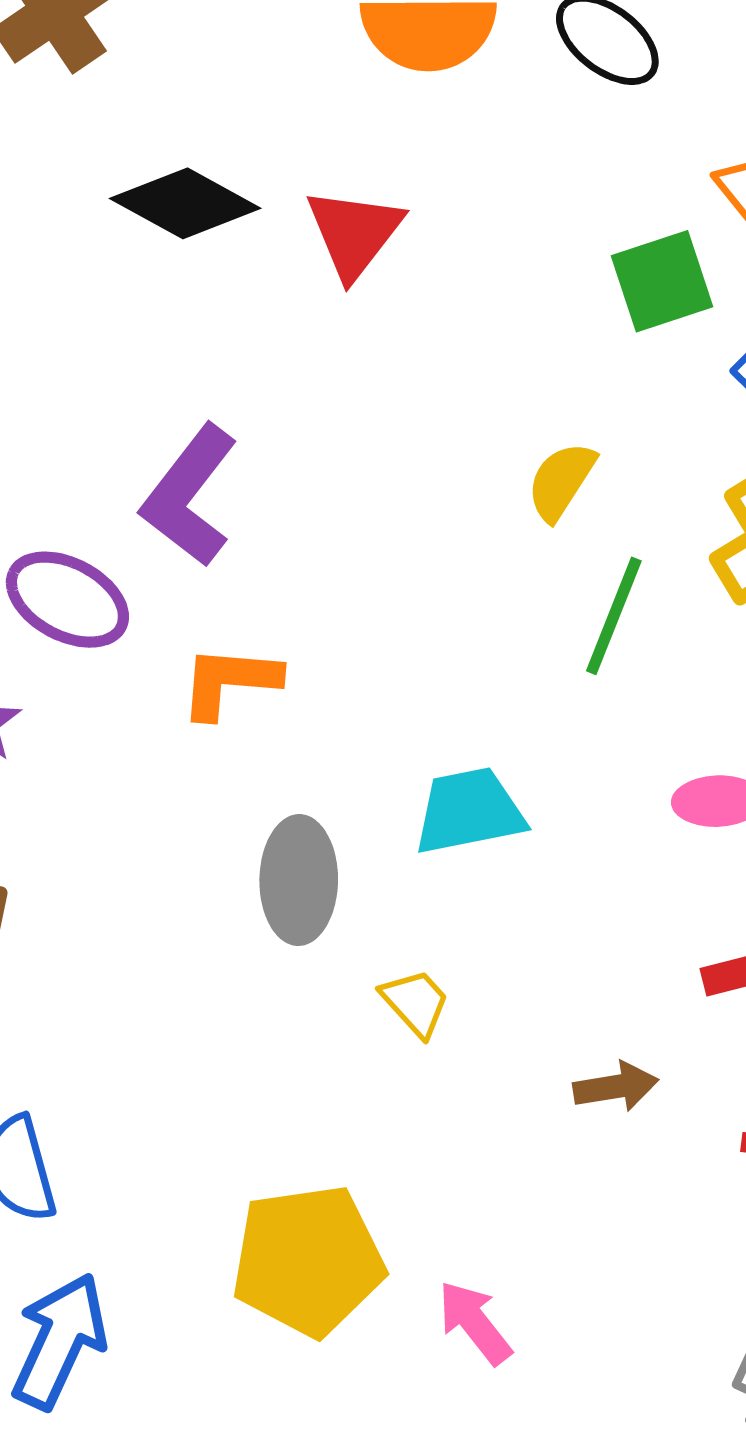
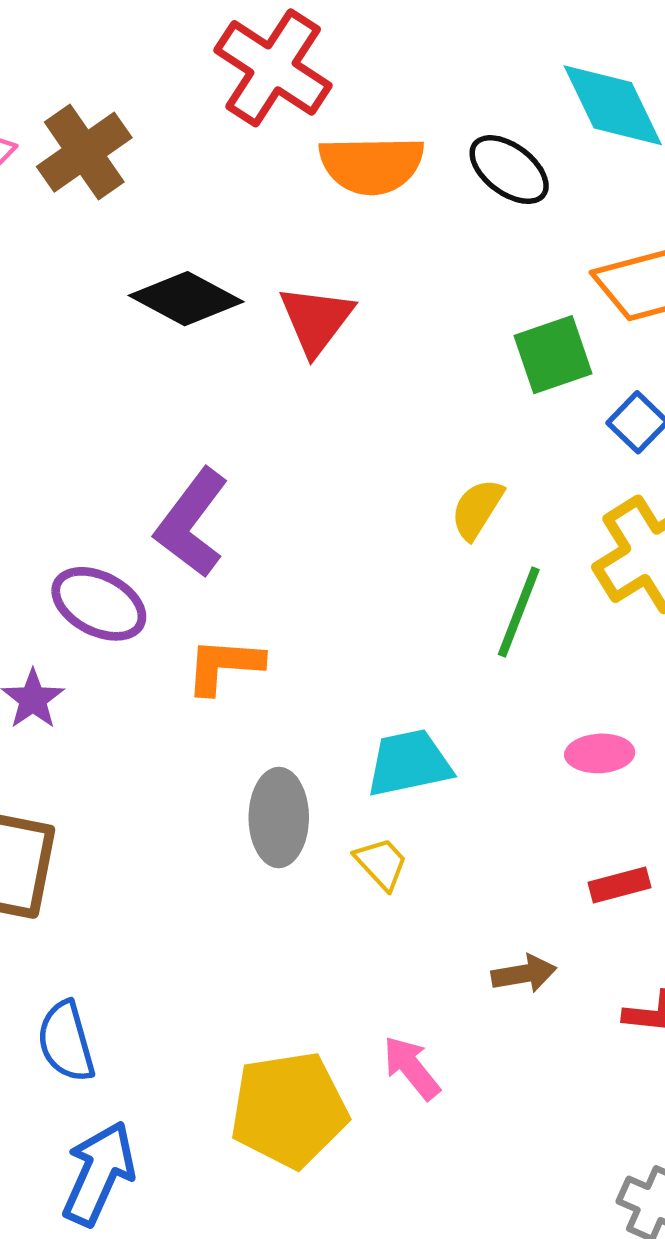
yellow trapezoid: (415, 1003) -> (381, 863), moved
pink arrow: (475, 1323) -> (411, 1068), moved

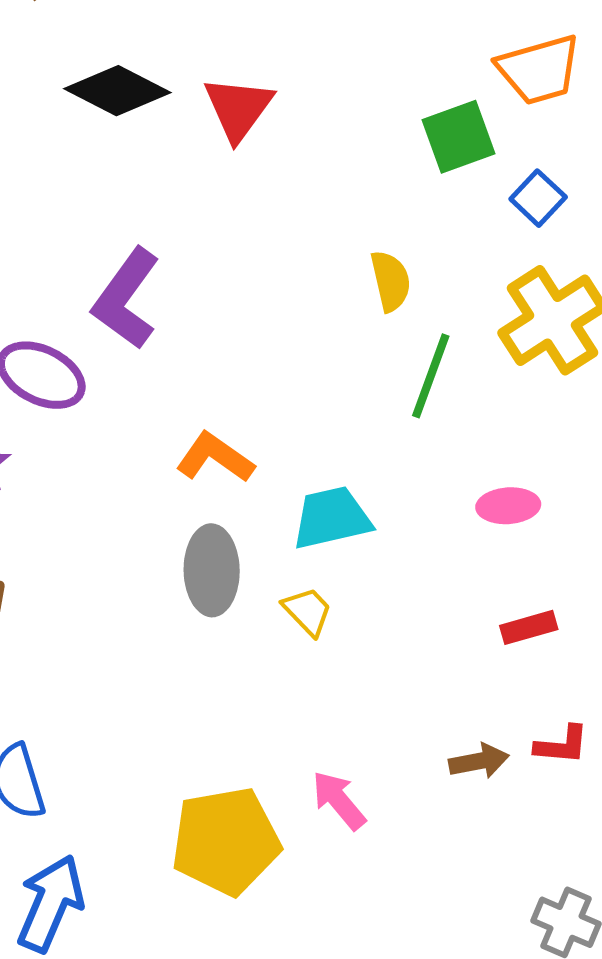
yellow semicircle: (477, 509) -> (391, 281), turned 136
orange L-shape: (224, 666) -> (215, 458), moved, turned 32
brown arrow: (524, 974) -> (479, 761), moved

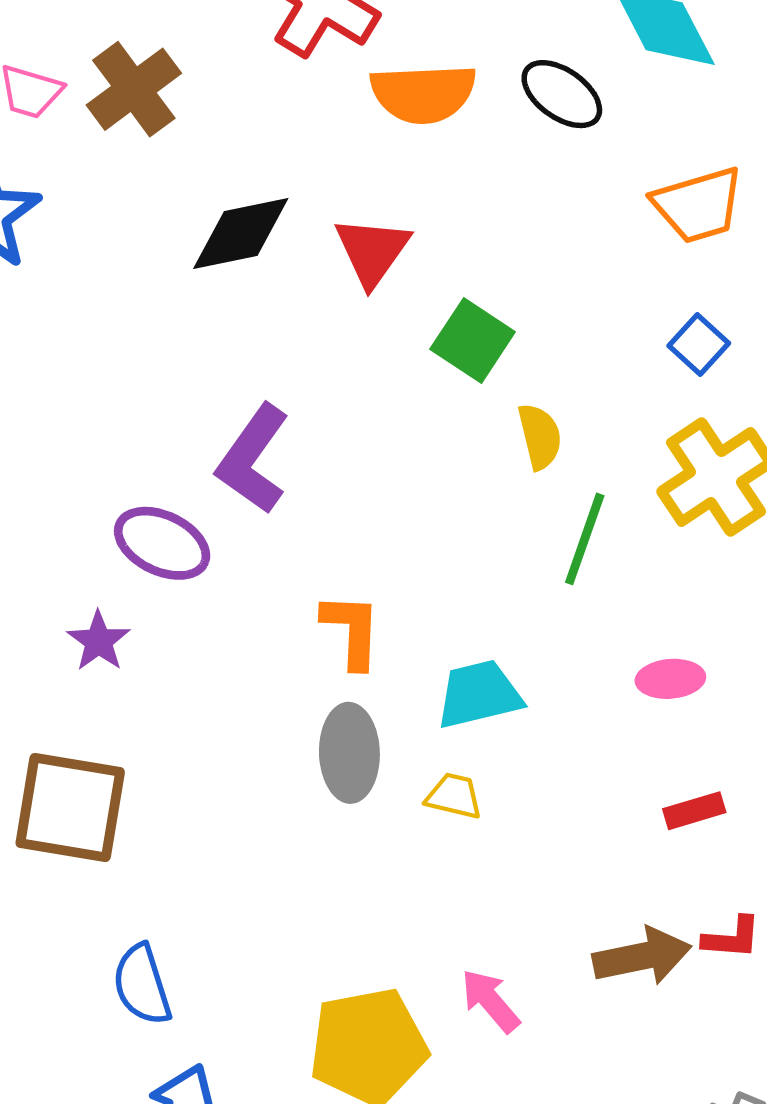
black diamond: (117, 91) -> (241, 234), turned -38
green square: (458, 137) -> (473, 341), moved, turned -36
orange L-shape: (215, 458) -> (352, 630), turned 58
yellow trapezoid: (307, 611) -> (454, 796), turned -32
brown arrow: (479, 761) -> (642, 956), size x1.5

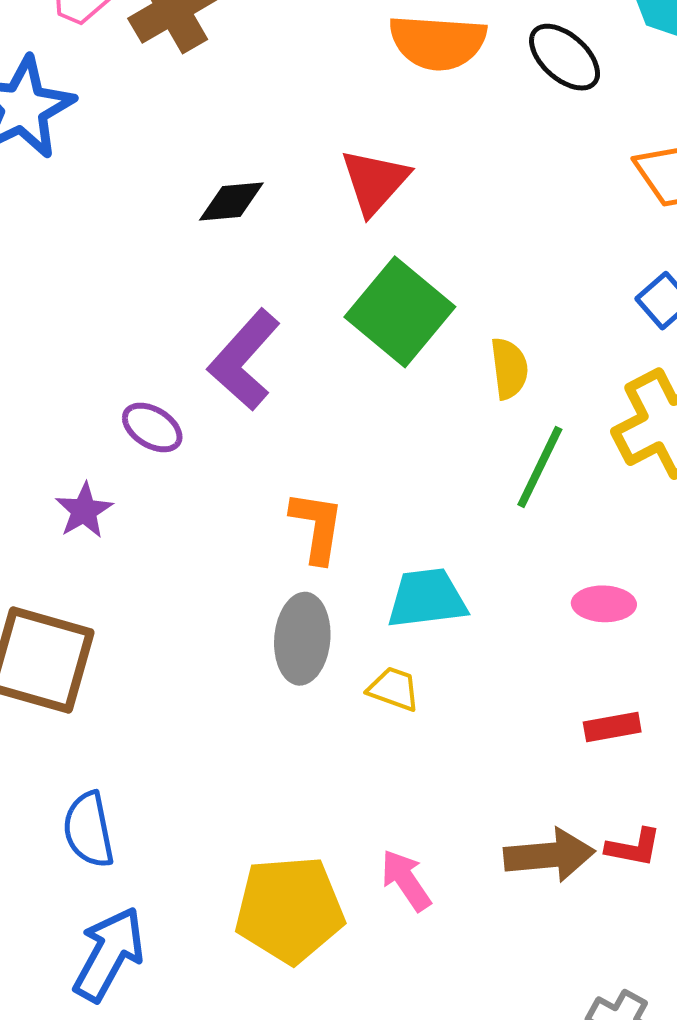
black diamond: (241, 234) -> (231, 201), moved, size x0.7
green square: (473, 341) -> (400, 312), moved, size x1.4
purple ellipse: (162, 543) -> (152, 427), size x0.7

